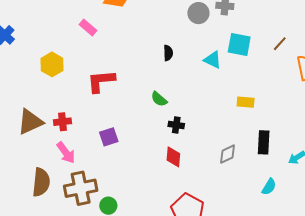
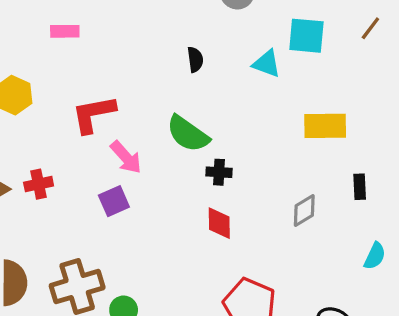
pink rectangle: (88, 28) -> (65, 31), turned -36
green semicircle: (159, 99) -> (188, 134), size x1.6
yellow rectangle: (246, 102) -> (325, 126), size x1.5
black rectangle: (264, 142) -> (360, 187), size x0.7
pink arrow: (66, 153) -> (126, 157), moved

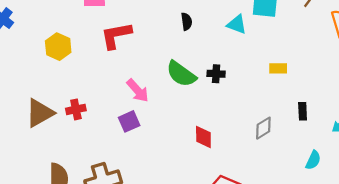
red L-shape: (93, 114) -> (116, 35), moved
yellow rectangle: (325, 126) -> (278, 68), size x0.6
black cross: (219, 172) -> (216, 74), moved

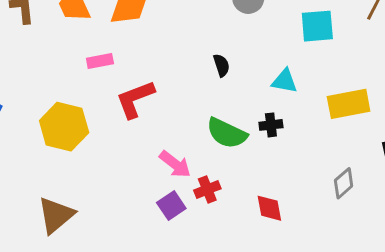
cyan triangle: (237, 24) -> (285, 81), moved
yellow hexagon: (58, 47) -> (64, 127), size x1.4
yellow rectangle: (278, 68) -> (349, 104), size x1.8
red cross: (76, 109) -> (207, 189), moved

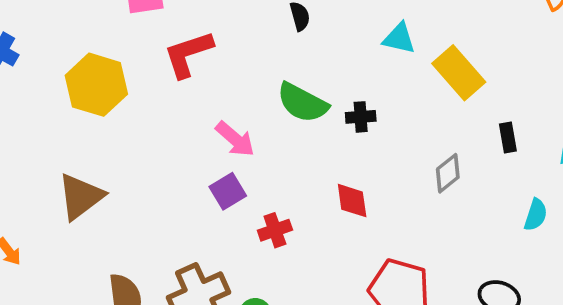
cyan triangle: (285, 81) -> (399, 38), moved
yellow rectangle: (349, 104) -> (459, 73), turned 57
black cross: (271, 125) -> (361, 117), moved
red cross: (207, 189) -> (275, 230), moved

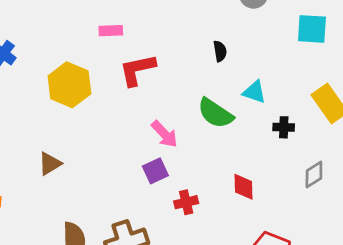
cyan triangle: (399, 38) -> (254, 92), moved
black cross: (361, 117) -> (284, 127), moved
brown triangle: (81, 197) -> (50, 164), size x0.7

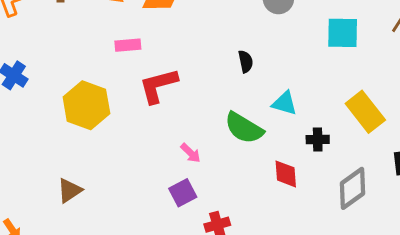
pink arrow: (164, 134) -> (191, 153), size x0.7
gray diamond: (314, 175) -> (352, 188), size x1.4
red diamond: (243, 187) -> (286, 174), moved

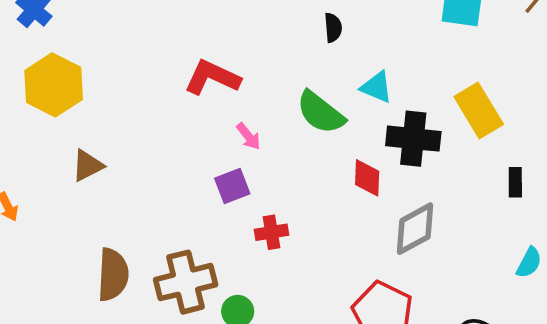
red L-shape: (158, 86) -> (212, 77), moved, turned 33
yellow hexagon: (86, 105) -> (54, 85), moved
black cross: (318, 139) -> (413, 139), size x1.8
gray diamond: (352, 188) -> (415, 229), moved

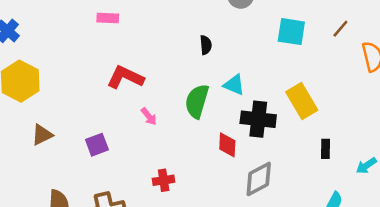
green semicircle: (321, 113) -> (197, 101), turned 68
purple square: (232, 186) -> (97, 145), moved

